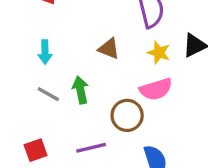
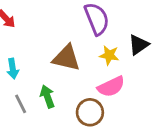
brown triangle: (109, 49) -> (66, 58), size x1.5
gray line: (48, 94) -> (21, 104), turned 42

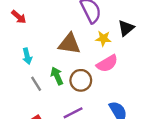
brown circle: (90, 112) -> (81, 80), moved

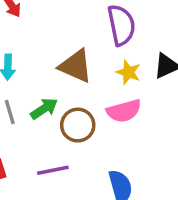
green arrow: (57, 76) -> (44, 109), turned 66

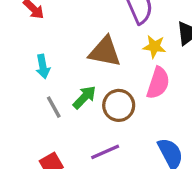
pink semicircle: (124, 111) -> (158, 83), turned -44

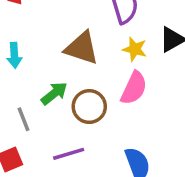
gray line: (54, 107) -> (24, 119), moved

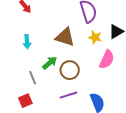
pink semicircle: (134, 88) -> (107, 59), moved
purple line: (69, 154) -> (68, 95), moved

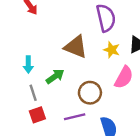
cyan arrow: (27, 42) -> (28, 65), moved
brown circle: (70, 70) -> (90, 93), moved
red square: (25, 101) -> (37, 115), moved

